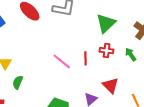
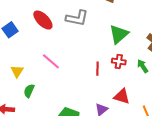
pink line: (62, 61) -> (51, 61), moved
red triangle: (111, 85) -> (122, 96), turned -30

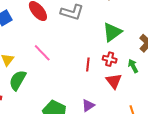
green semicircle: (29, 91) -> (18, 80), size x1.5
red triangle: (122, 96) -> (114, 81), moved, turned 30

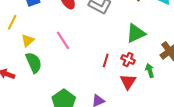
green semicircle: (18, 80) -> (34, 63), turned 115

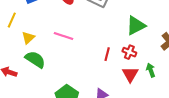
pink line: (63, 40) -> (64, 36), turned -36
green semicircle: (34, 63) -> (35, 59), turned -30
green arrow: (150, 71) -> (151, 70), moved

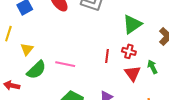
pink line: (64, 36) -> (65, 64), moved
green semicircle: (35, 59) -> (36, 70), turned 110

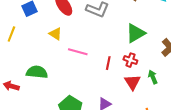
yellow triangle: (27, 49) -> (55, 34), moved, turned -40
pink line: (65, 64) -> (78, 52), moved
green semicircle: (36, 70) -> (37, 72), turned -135

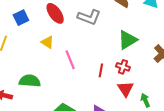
pink line: (78, 52) -> (70, 60), turned 54
green arrow: (153, 77) -> (145, 100), moved

